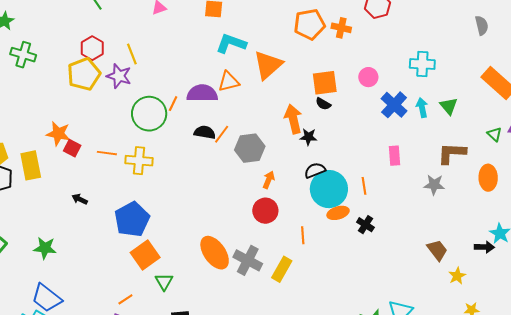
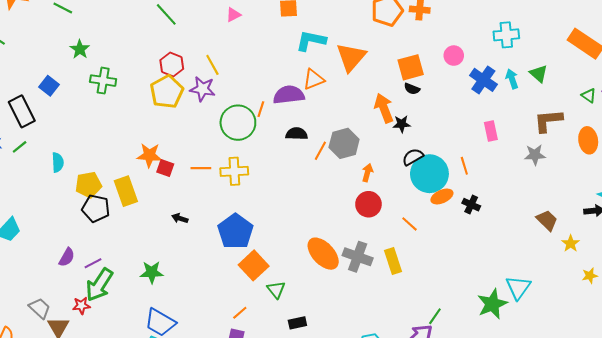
orange line: (222, 134) -> (320, 151), moved
orange line: (303, 235) -> (410, 224), turned -36
yellow rectangle: (282, 269) -> (393, 261), turned -40

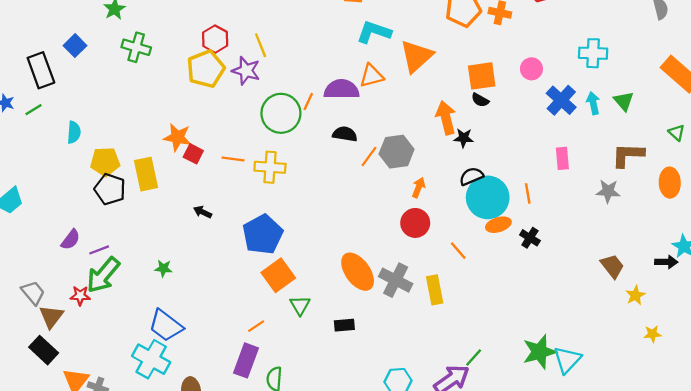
green star: (152, 272) -> (163, 268), size x0.7
cyan triangle: (518, 287) -> (567, 360), moved
black rectangle: (297, 323) -> (344, 325), moved

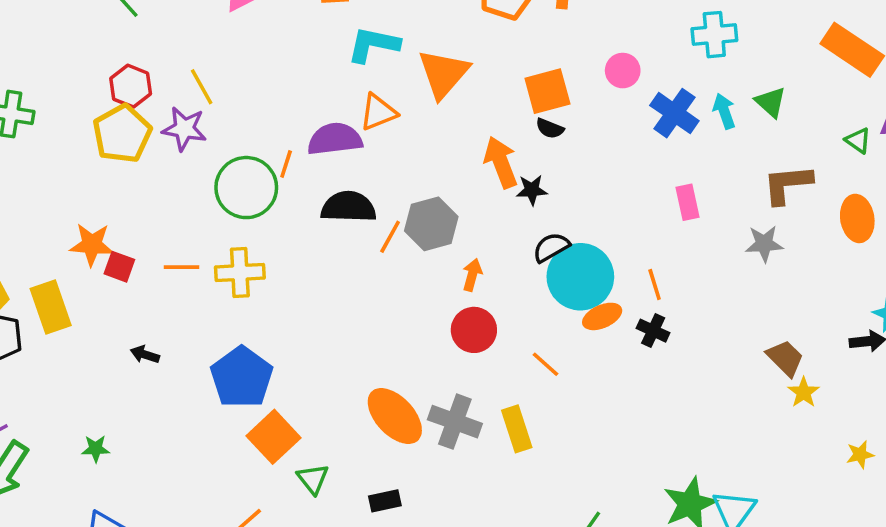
black semicircle: (345, 134) -> (348, 207), size x1.4
orange line: (528, 193) -> (655, 284), moved
yellow star: (635, 295) -> (804, 392), moved

